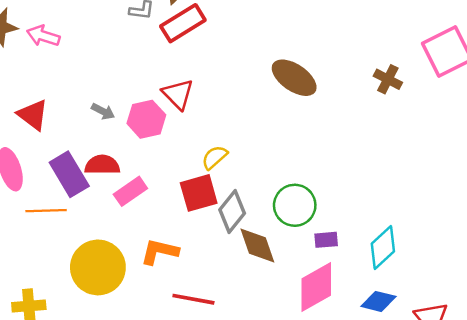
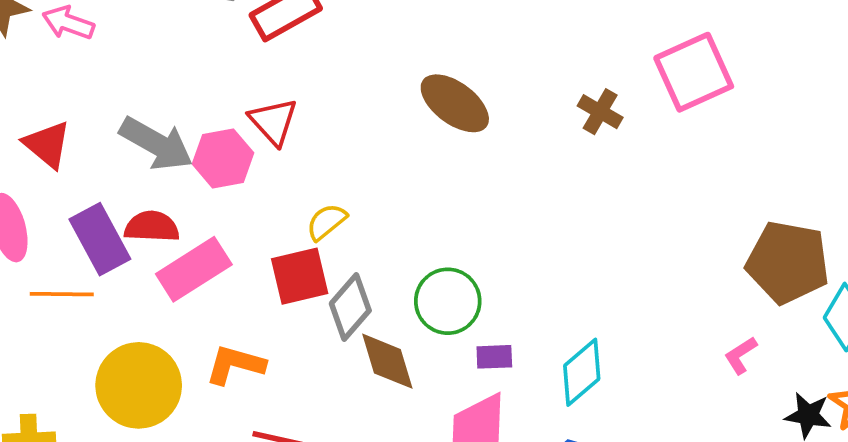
gray arrow: (103, 111) -> (156, 144), size x2.0
pink rectangle: (130, 191) -> (194, 269), size x1.4

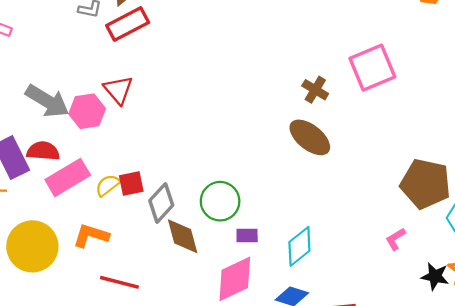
brown ellipse: (455, 103) -> (310, 137), moved
yellow semicircle: (326, 222) -> (108, 185), moved
red square: (300, 276) -> (131, 183), size x0.7

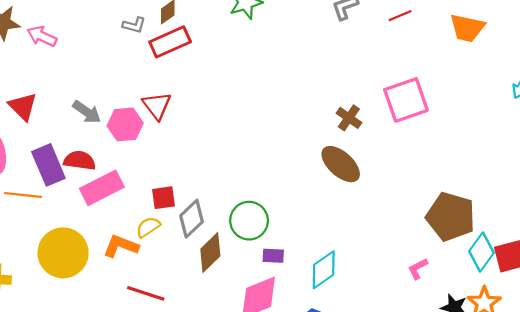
gray arrow: (47, 101) -> (87, 112), size x0.7
yellow semicircle: (108, 185) -> (148, 227), moved
brown diamond: (183, 236) -> (210, 252), turned 57

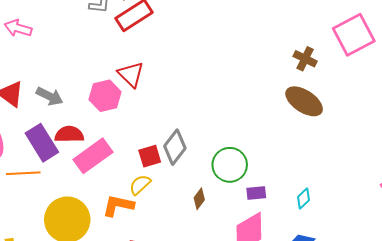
gray arrow: (87, 112) -> (49, 96), moved
gray diamond: (192, 219) -> (175, 147), moved
brown diamond: (210, 252) -> (199, 199), size x0.6
cyan diamond: (324, 270) -> (304, 199), size x0.6

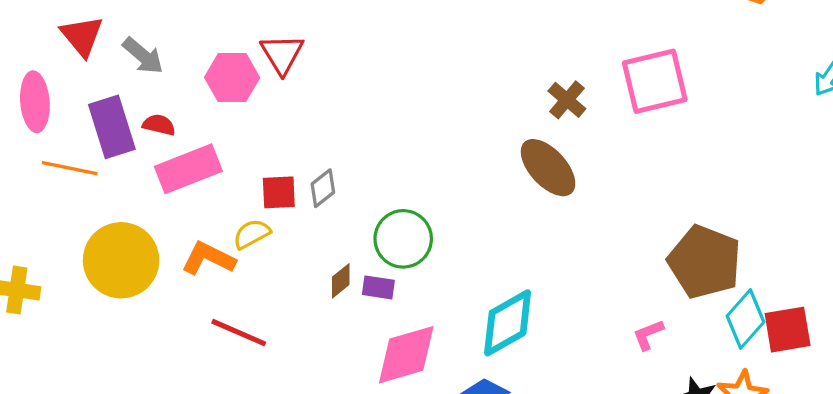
red semicircle: (69, 134) -> (159, 125), size x0.7
gray diamond: (175, 147) -> (323, 188), size x0.7
purple rectangle: (256, 193) -> (378, 287), moved
cyan diamond: (304, 199) -> (508, 323), size x2.0

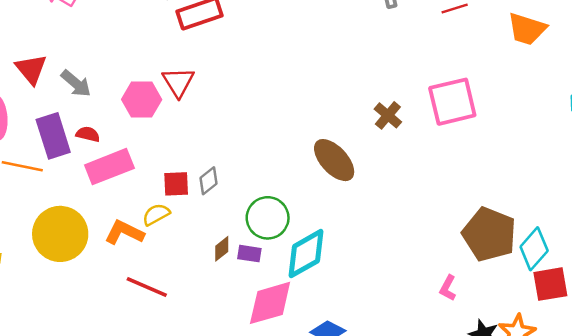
brown ellipse: (548, 168) -> (334, 160), moved
cyan diamond: (745, 319) -> (534, 249), moved
cyan diamond: (508, 323) -> (306, 254), moved
pink L-shape: (648, 335) -> (448, 288), turned -40

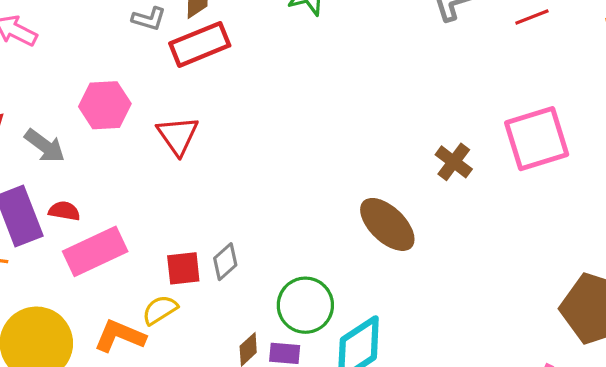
pink hexagon: (142, 99) -> (105, 105), moved

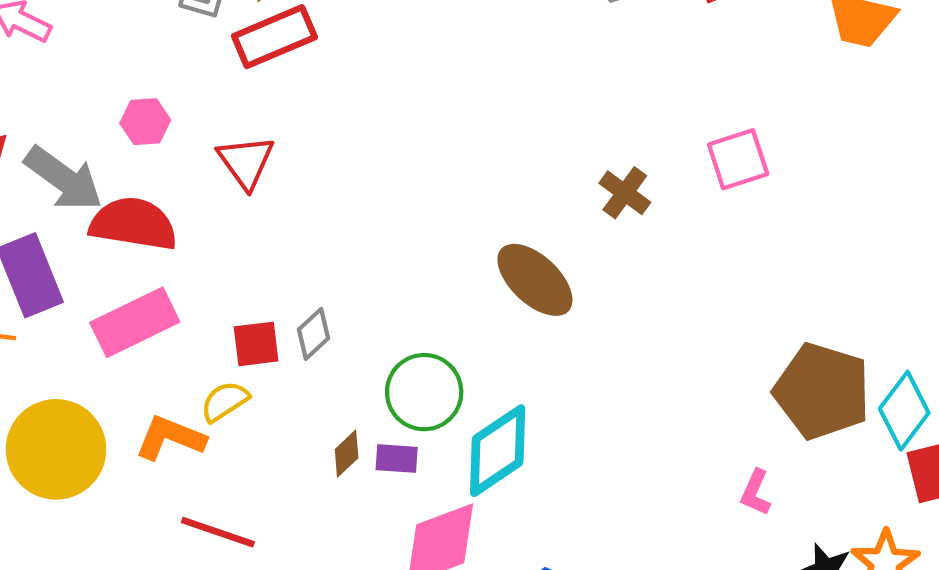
pink hexagon: (105, 105) -> (145, 122), size x0.7
pink square: (537, 139) -> (738, 159), size x0.7
gray arrow: (45, 146) -> (64, 179), size x1.4
red semicircle: (64, 211) -> (133, 224), moved, size x2.0

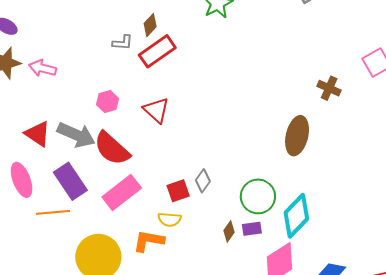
red semicircle: (133, 224) -> (112, 148), turned -135
brown ellipse: (535, 280) -> (297, 136), turned 72
yellow semicircle: (225, 401) -> (169, 219), turned -130

